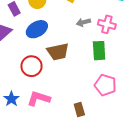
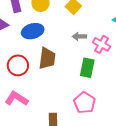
brown trapezoid: (58, 52) -> (47, 58), turned -85

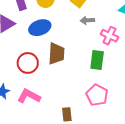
gray arrow: (79, 36) -> (87, 20), moved

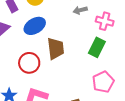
green rectangle: (97, 60) -> (97, 47), turned 30
pink pentagon: (97, 95) -> (103, 82), turned 30

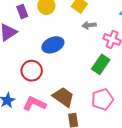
blue ellipse: (35, 26) -> (53, 45), moved
brown trapezoid: (56, 48) -> (63, 97), moved, turned -55

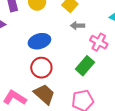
red circle: (32, 71) -> (41, 68), moved

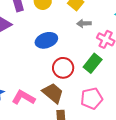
red circle: (41, 68) -> (63, 68), moved

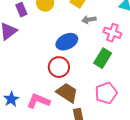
blue ellipse: (46, 40) -> (67, 42), moved
red circle: (63, 68) -> (59, 67), moved

